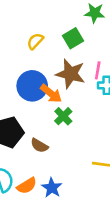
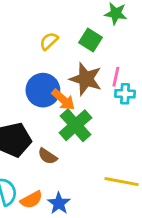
green square: (73, 38) -> (91, 40), turned -30
green cross: (63, 116) -> (75, 125), size x1.6

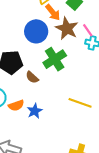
pink line: (116, 77) -> (88, 30), turned -56
orange arrow: (63, 100) -> (53, 12), moved

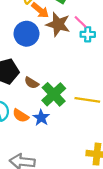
green cross: (55, 59) -> (54, 94), moved
orange semicircle: (16, 105) -> (21, 116), turned 63

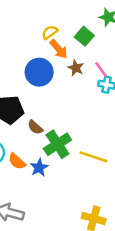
brown star: (58, 24) -> (76, 68), size x0.6

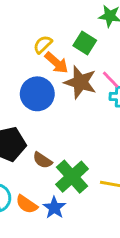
brown star: (76, 68) -> (80, 82), size x1.6

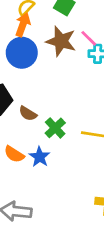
orange arrow: (56, 63) -> (23, 25), moved, turned -110
green cross: (72, 177) -> (55, 128), size x0.7

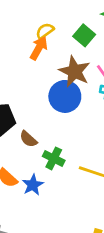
blue circle: (22, 53) -> (65, 96), moved
green cross: (55, 128) -> (54, 158), turned -30

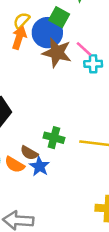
blue circle: (65, 96) -> (47, 33), moved
brown semicircle: (28, 139) -> (29, 153), moved

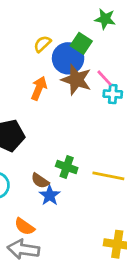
orange arrow: (19, 38) -> (39, 88), moved
orange semicircle: (15, 165) -> (24, 227), moved

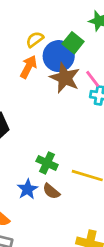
orange arrow: (39, 88) -> (28, 67), moved
brown semicircle: (40, 181) -> (51, 191), moved

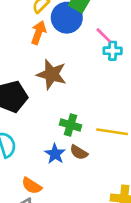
brown star: (65, 78) -> (52, 74), moved

